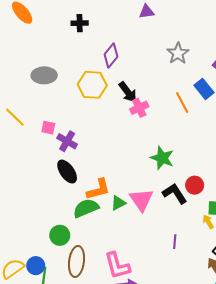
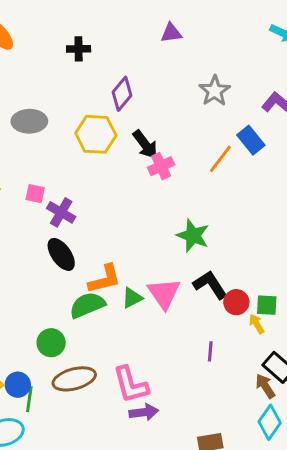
orange line: (182, 103) -> (220, 159), turned 65
red circle: (195, 185) -> (236, 302), moved
brown ellipse: (76, 261) -> (74, 379), turned 68

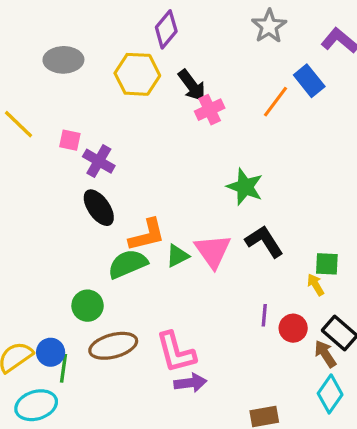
red circle: (236, 302) -> (293, 328), moved

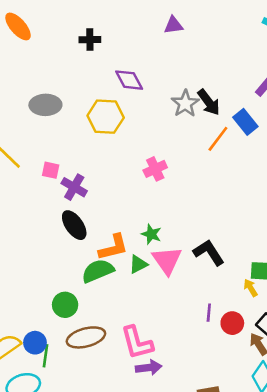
gray star: (269, 26) -> (185, 104), moved
purple diamond: (166, 29) -> (129, 80), turned -68
black arrow: (192, 86) -> (209, 102), moved
pink cross: (210, 110) -> (155, 169), moved
green star: (245, 187) -> (151, 234), moved, size x0.7

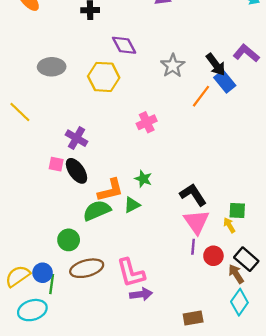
black arrow: (209, 102) -> (216, 64), moved
pink square: (51, 170) -> (56, 164), moved
pink triangle: (167, 260) -> (196, 222), moved

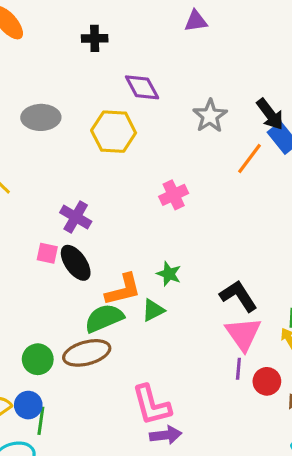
green circle: (69, 240) -> (38, 359), moved
brown ellipse: (87, 268) -> (87, 353), moved

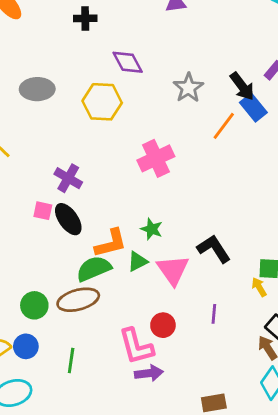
pink cross: (174, 195) -> (156, 158), size x1.4
pink triangle: (243, 334) -> (173, 270), moved
red circle: (267, 381) -> (163, 325), moved
green line: (41, 421) -> (71, 360), moved

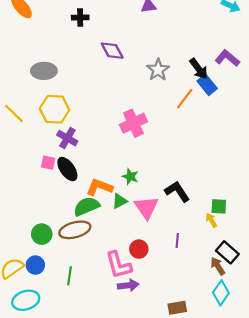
yellow hexagon: (102, 102) -> (55, 109), moved
orange L-shape: (111, 243) -> (99, 187), turned -145

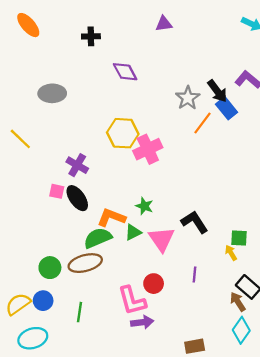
gray star: (158, 70) -> (188, 98), moved
yellow hexagon: (55, 109) -> (123, 133), moved

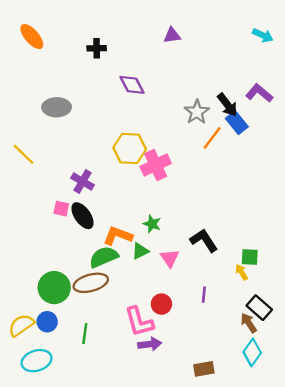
pink triangle: (162, 239) -> (170, 258), size x0.7
green circle: (50, 268) -> (54, 288), size x1.4

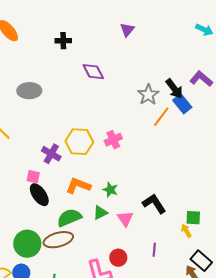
purple triangle: (172, 35) -> (127, 30), turned -42
yellow hexagon: (130, 148) -> (79, 142), moved
pink cross: (156, 165) -> (113, 140), size x0.7
black ellipse: (82, 216) -> (39, 195), moved
orange L-shape: (118, 236) -> (78, 186), moved

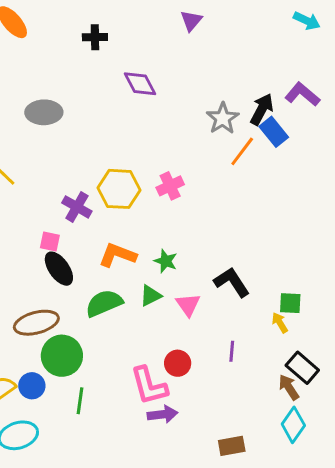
black arrow: (174, 89) -> (262, 109), turned -115
brown ellipse: (58, 240) -> (36, 323), moved
green circle: (27, 244) -> (62, 356), moved

